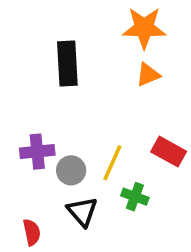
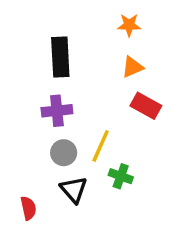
orange star: (144, 28) -> (129, 25), size x0.6
purple cross: (37, 152) -> (57, 111), moved
red rectangle: (169, 152) -> (146, 106), moved

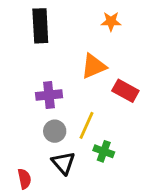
black rectangle: (60, 57) -> (40, 26), moved
orange triangle: (132, 67) -> (94, 66), moved, size x1.4

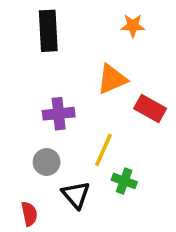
gray circle: (55, 131) -> (47, 162), moved

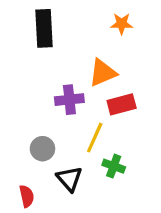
red rectangle: (150, 108) -> (122, 104), moved, turned -44
purple cross: (59, 114) -> (69, 100), moved

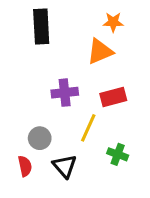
orange triangle: (103, 73) -> (100, 51), moved
green cross: (114, 166) -> (118, 154), moved
red semicircle: (27, 196) -> (25, 166), moved

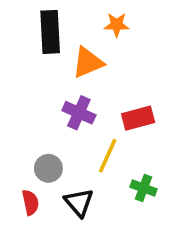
orange star: (113, 22) -> (117, 25), moved
orange triangle: (100, 51) -> (88, 62), moved
purple cross: (65, 93) -> (79, 113), turned 30

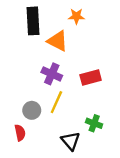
orange triangle: (88, 62) -> (58, 41), turned 50
yellow line: (108, 156) -> (56, 102), moved
black triangle: (79, 202) -> (71, 141), moved

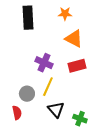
orange triangle: (58, 41) -> (74, 39), moved
green cross: (94, 123) -> (80, 119), moved
black triangle: (71, 141) -> (56, 110), moved

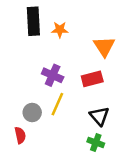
orange star: (65, 14) -> (60, 30), moved
orange triangle: (74, 39) -> (104, 46), moved, turned 30
black triangle: (56, 110) -> (99, 116), moved

